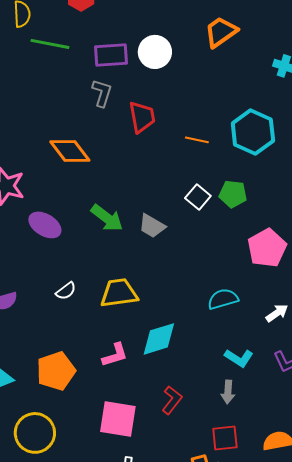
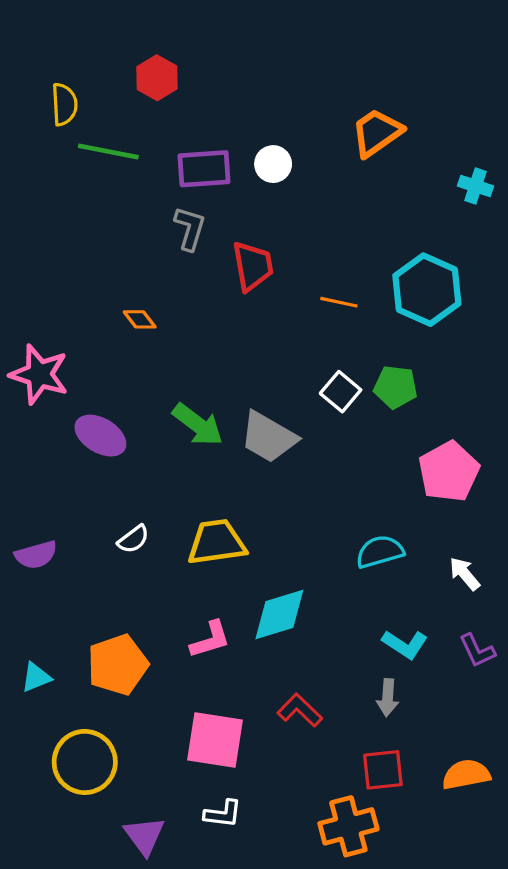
white circle: (155, 52) -> (273, 164), size x0.7
orange diamond: (70, 151) -> (140, 319), size x0.5
gray trapezoid: (152, 226) -> (268, 437), size x1.4
white arrow: (277, 313) -> (465, 574), turned -95
red L-shape: (172, 400) -> (300, 710), turned -84

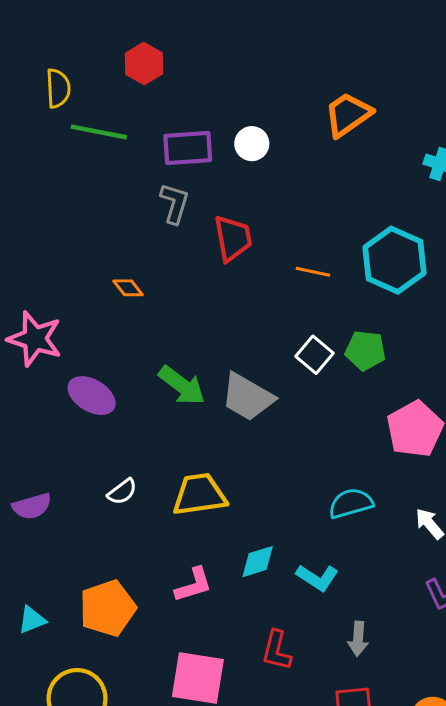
cyan diamond: (279, 614) -> (258, 562), size x0.7
cyan L-shape: (405, 644) -> (317, 578), moved
red L-shape: (300, 710) -> (277, 650), turned -120

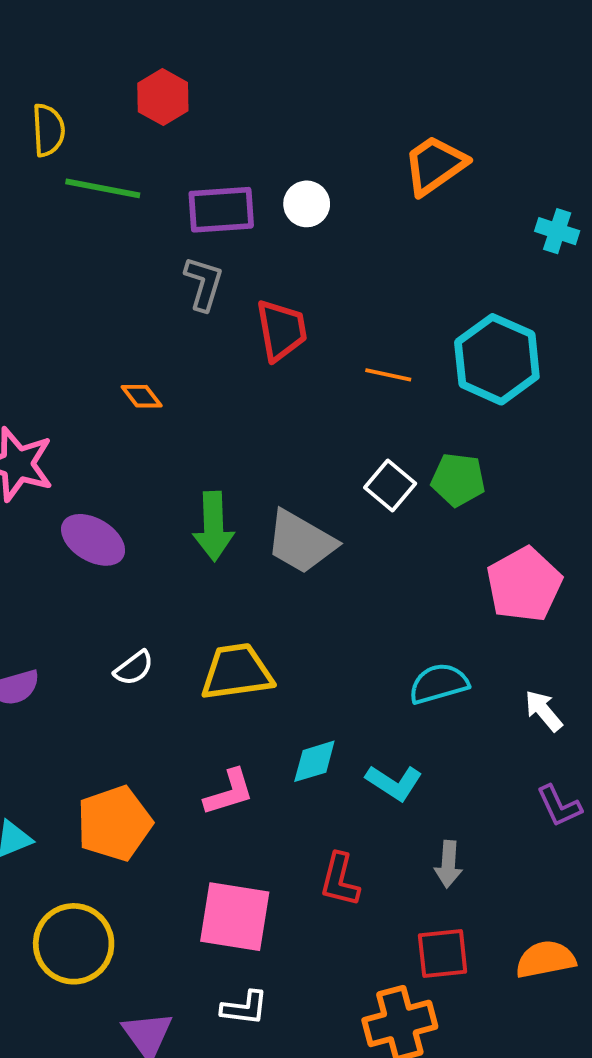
green arrow: (182, 385) -> (213, 526), turned 51

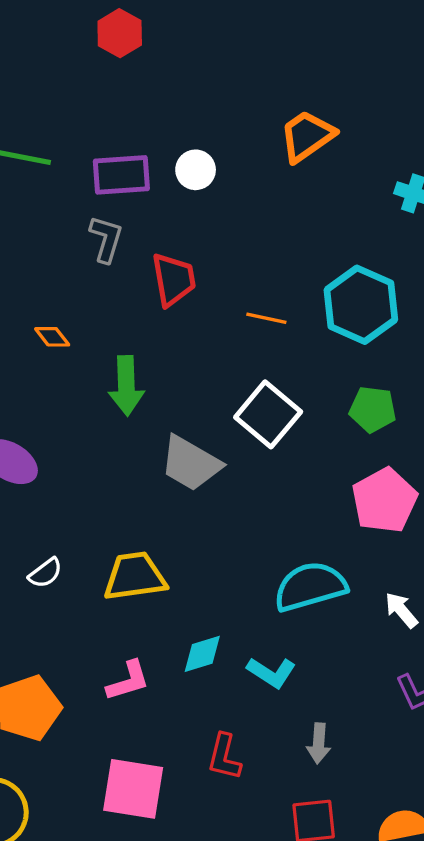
red hexagon: (163, 97) -> (120, 33), moved
green pentagon: (458, 480) -> (373, 409), moved
white square: (390, 485) -> (268, 414), size x1.5
green arrow: (213, 526) -> (126, 386), moved
cyan semicircle: (439, 684) -> (310, 586), size x1.4

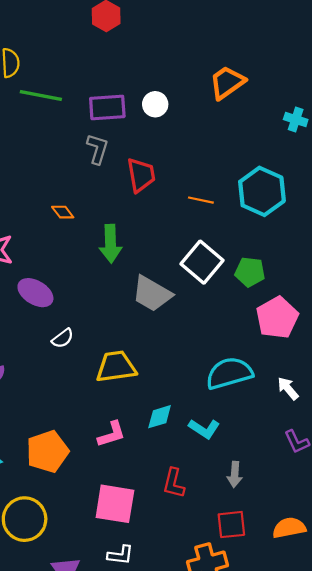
green pentagon: (373, 409) -> (250, 272), moved
white semicircle: (45, 573) -> (63, 338), moved

